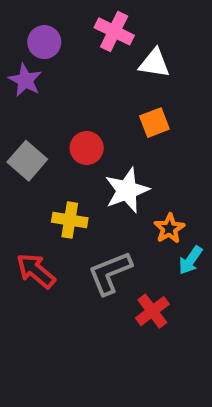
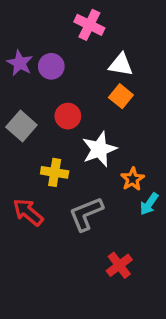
purple circle: (44, 42) -> (51, 66), moved
white triangle: (154, 63) -> (121, 65), moved
orange square: (154, 123) -> (121, 96), turned -30
red cross: (152, 311) -> (119, 265), moved

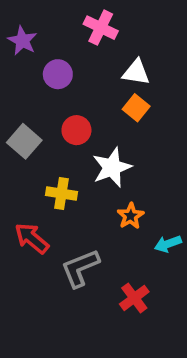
purple star: (20, 63) -> (22, 41), moved
orange star: (133, 179) -> (131, 216), moved
cyan arrow: (149, 204) -> (168, 244), moved, turned 35
gray L-shape: (86, 214) -> (80, 268), moved

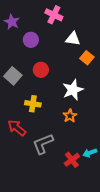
orange square: (136, 108) -> (87, 58), moved
white star: (112, 167) -> (73, 90), moved
cyan arrow: (168, 244) -> (90, 153), moved

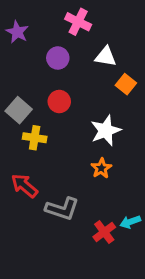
purple circle: (31, 40) -> (58, 58), moved
yellow cross: (33, 104) -> (35, 138), moved
gray L-shape: (43, 144) -> (62, 209), turned -140

